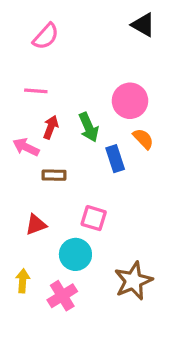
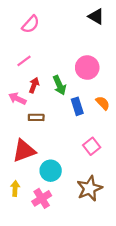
pink line: (36, 91) -> (24, 61), turned -40
orange semicircle: (143, 139) -> (103, 103), moved
pink square: (94, 218) -> (92, 146), moved, turned 35
red triangle: (36, 225) -> (24, 151), size x1.6

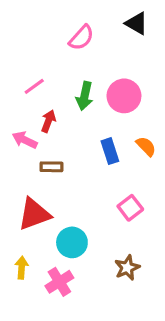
pink semicircle: (31, 24) -> (81, 38), moved
green arrow: (59, 85) -> (85, 96), moved, turned 36
brown star: (89, 188) -> (127, 268), size x0.7

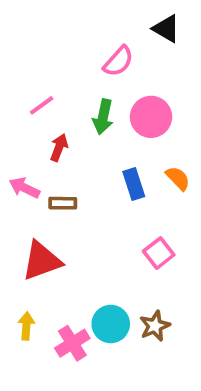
pink semicircle: (81, 38) -> (118, 61), moved
pink arrow: (25, 140) -> (24, 188), moved
cyan circle: (72, 242) -> (111, 324), moved

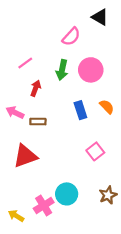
yellow arrow: (26, 326) -> (16, 216), moved, turned -63
brown star: (155, 326) -> (108, 195), moved

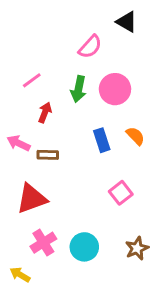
pink cross: (44, 205) -> (43, 243), moved

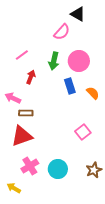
black triangle: (127, 22) -> (78, 14), moved
blue rectangle: (102, 140) -> (70, 86), moved
brown rectangle: (48, 155) -> (26, 113), moved

